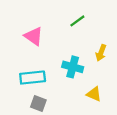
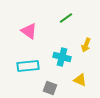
gray square: (38, 104) -> (50, 88), moved

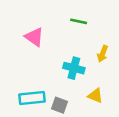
green line: (66, 18) -> (79, 21), turned 48
cyan rectangle: (28, 66) -> (32, 98), moved

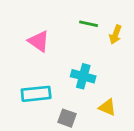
yellow arrow: (103, 54) -> (115, 35), moved
cyan rectangle: (32, 98) -> (36, 94), moved

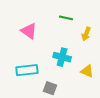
yellow arrow: (115, 35) -> (86, 34), moved
yellow triangle: (107, 107) -> (87, 71), moved

